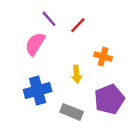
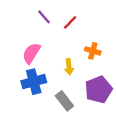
pink semicircle: (35, 44) -> (31, 53), moved
gray rectangle: (72, 112) -> (64, 101), turned 30

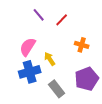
yellow arrow: (69, 67) -> (50, 59), moved, turned 152

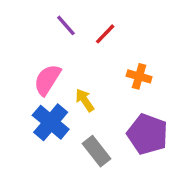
blue cross: (30, 72) -> (51, 122), turned -35
purple pentagon: (87, 79) -> (148, 134), turned -30

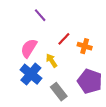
red line: (105, 34) -> (64, 39), moved

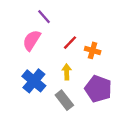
pink semicircle: (29, 48) -> (32, 40), moved
yellow arrow: (52, 61) -> (67, 72), moved, turned 32

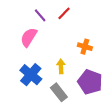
red line: (70, 43) -> (64, 13), moved

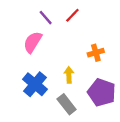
orange cross: (85, 47) -> (96, 53), turned -32

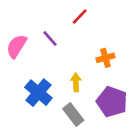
purple line: (46, 18) -> (50, 38), moved
pink semicircle: (33, 42) -> (17, 46), moved

